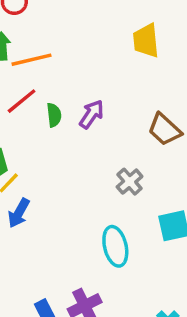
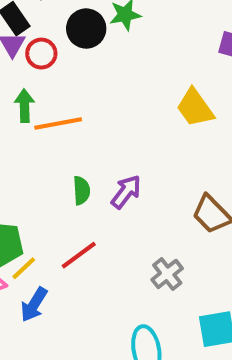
yellow trapezoid: (146, 41) -> (195, 108), turned -33
red line: (22, 101) -> (79, 255), moved

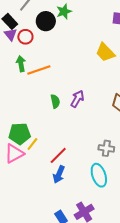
red line: (79, 255) -> (58, 155), moved
gray cross: (167, 274) -> (106, 148), moved, turned -35
blue arrow: (34, 305) -> (59, 174), moved

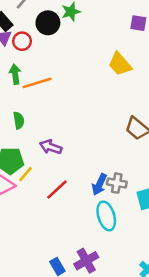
purple arrow: (77, 99) -> (51, 147), moved, turned -102
green semicircle: (55, 101) -> (19, 120), moved
blue arrow: (59, 174) -> (99, 185), moved

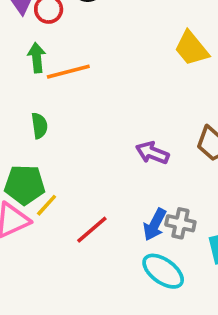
purple arrow: (51, 147) -> (152, 153), moved
cyan ellipse: (106, 216) -> (163, 271), turned -40

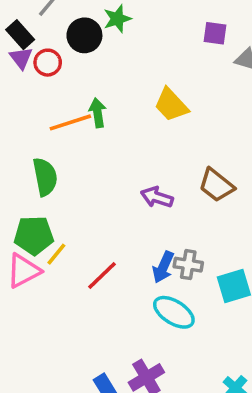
yellow trapezoid: (191, 48) -> (171, 105), moved
green arrow: (37, 58) -> (98, 113), moved
green semicircle: (39, 126) -> (45, 177), size x1.5

